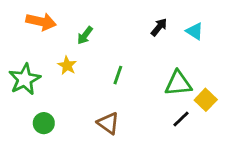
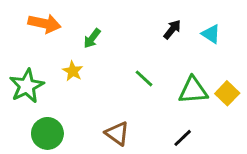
green line: (118, 75) -> (144, 78), moved, turned -66
yellow square: (206, 100) -> (227, 93), moved
black line: (181, 119) -> (183, 138), moved
green circle: (44, 123) -> (47, 133), size x1.4

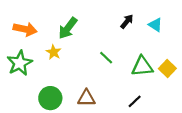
orange arrow: (44, 24) -> (25, 29), moved
green arrow: (92, 38) -> (68, 28), size x1.5
green circle: (47, 133) -> (50, 98), moved
brown triangle: (117, 133) -> (86, 98), turned -36

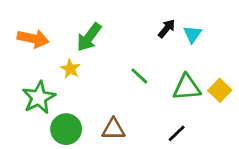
cyan triangle: (155, 25) -> (192, 34), moved, turned 32
green star: (20, 63) -> (39, 97), moved

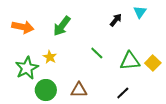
cyan triangle: (192, 34) -> (140, 12), moved
yellow star: (70, 69) -> (50, 57), moved

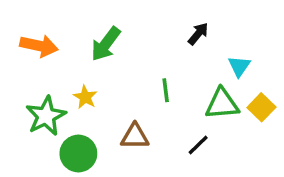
cyan triangle: (140, 12) -> (239, 66), moved
green line: (97, 53) -> (166, 90), turned 40
brown triangle: (79, 90) -> (135, 136), moved
black line: (123, 93) -> (198, 145), moved

